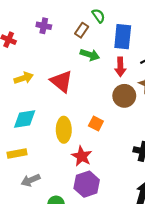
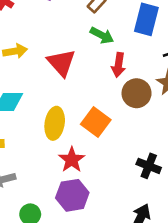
red arrow: (120, 67) -> (118, 65), moved
orange square: (96, 124) -> (96, 122), size x1.5

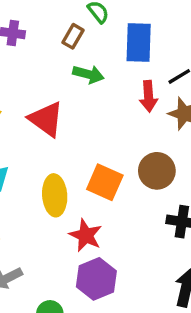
red arrow: (118, 65) -> (148, 96), moved
brown circle: (137, 93) -> (157, 171), moved

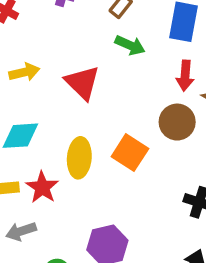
brown circle: (157, 171) -> (177, 122), moved
red star: (86, 235) -> (42, 187), moved

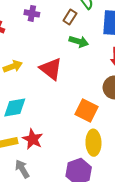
yellow ellipse: (79, 158) -> (93, 143), moved
gray arrow: (21, 231) -> (22, 169), turned 84

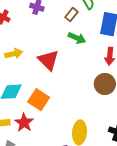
orange square: (86, 110) -> (39, 100), moved

